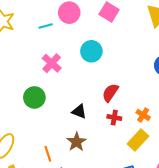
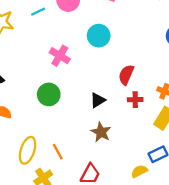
cyan line: (46, 26) -> (38, 12), moved
black triangle: (79, 111) -> (98, 100), turned -42
orange line: (48, 154) -> (58, 152), moved

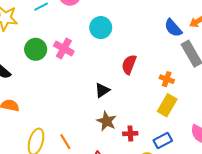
green circle: (49, 94) -> (36, 49), moved
red cross: (135, 100) -> (130, 134), moved

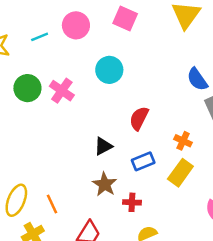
blue rectangle: (163, 141) -> (143, 161), moved

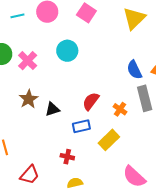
red semicircle: (139, 118) -> (91, 101), moved
orange cross: (183, 141) -> (120, 109), moved
brown star: (105, 184) -> (29, 99), moved

